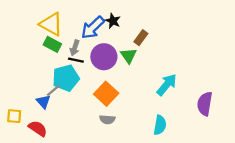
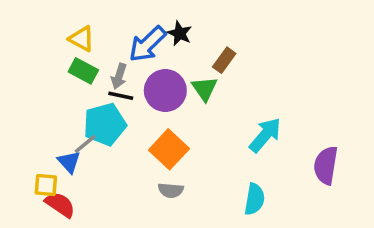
yellow triangle: (51, 24) -> (82, 39), size x0.7
yellow square: (14, 116) -> (46, 185), moved

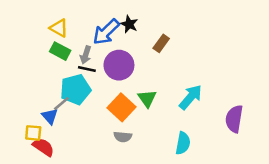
green triangle: (205, 89) -> (147, 98), moved

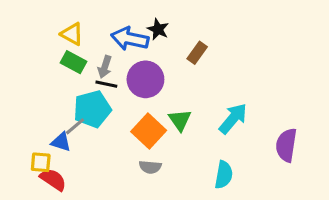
blue arrow: (106, 32) -> (130, 39), turned 56
blue triangle: (50, 116) -> (61, 142), turned -30

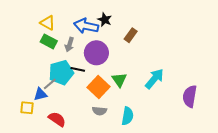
black line: (106, 84) -> (78, 69), moved
blue triangle: (61, 142) -> (40, 94), turned -32
cyan semicircle: (224, 175) -> (128, 116), moved
red semicircle: (53, 179) -> (57, 119), moved

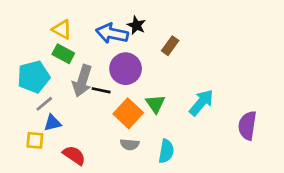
gray arrow: (69, 45) -> (82, 81), moved, size x1.6
cyan pentagon: (61, 73) -> (34, 77), moved
gray line: (50, 84) -> (44, 104), moved

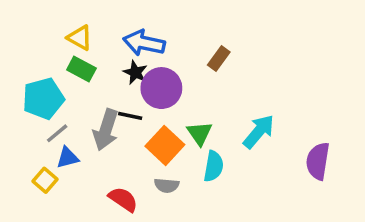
black star: (136, 25) -> (135, 72), moved
gray arrow: (82, 81) -> (106, 130), moved
yellow square: (35, 140) -> (45, 180), turned 36
cyan semicircle: (166, 151) -> (214, 166), moved
red semicircle: (74, 155) -> (123, 199), moved

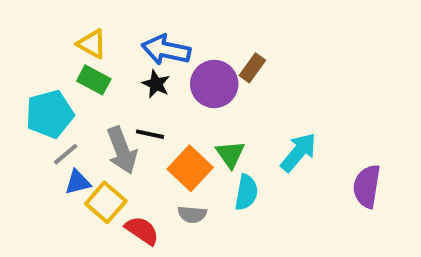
purple circle: (161, 88) -> (214, 84), moved
gray arrow: (106, 130) -> (122, 150), turned -39
yellow square: (45, 180) -> (106, 202), moved, size x1.4

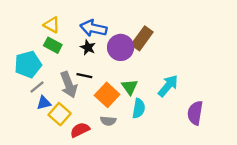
brown rectangle: (252, 68) -> (142, 38), size x1.5
purple semicircle: (367, 186) -> (195, 113), moved
red semicircle: (142, 230) -> (80, 130), turned -60

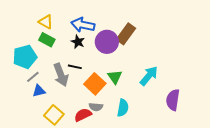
cyan semicircle: (139, 108) -> (123, 108), moved
yellow square: (60, 114) -> (54, 115), moved
red semicircle: (80, 130) -> (83, 115), moved

